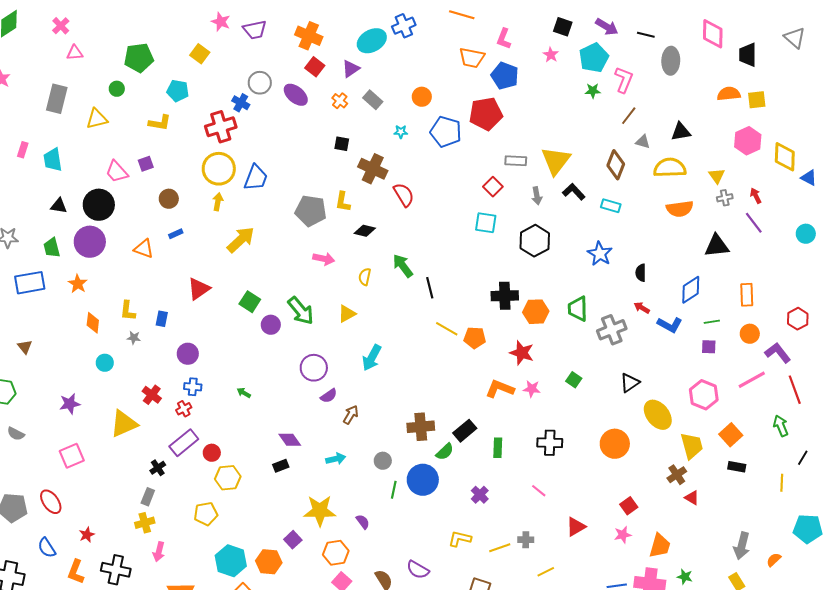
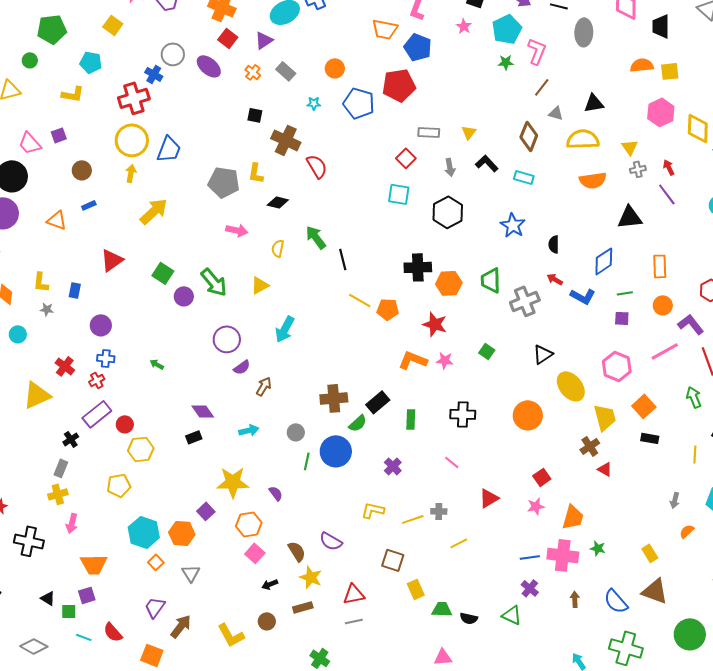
yellow triangle: (556, 161) -> (469, 132), size x0.5
gray arrow: (742, 546) -> (675, 500), moved, size x0.6

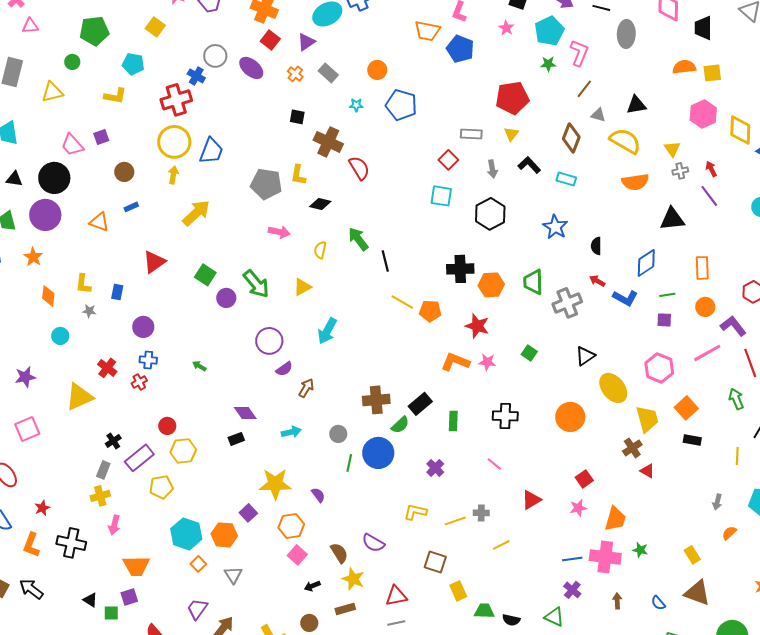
red pentagon: (399, 85) -> (512, 98), moved
yellow semicircle: (583, 139) -> (625, 141), turned 32
purple rectangle: (97, 414) -> (139, 458), moved
blue semicircle: (616, 601) -> (658, 603), size x0.6

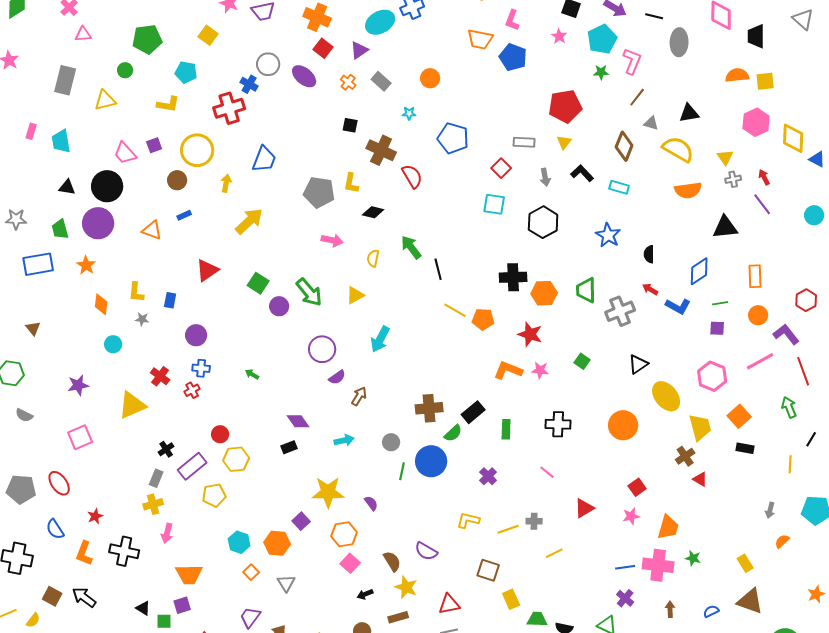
blue pentagon: (401, 105) -> (453, 138), moved
yellow circle: (174, 142) -> (197, 150), moved
cyan hexagon: (186, 534) -> (239, 542), size x0.7
blue semicircle: (658, 603) -> (711, 611), turned 105

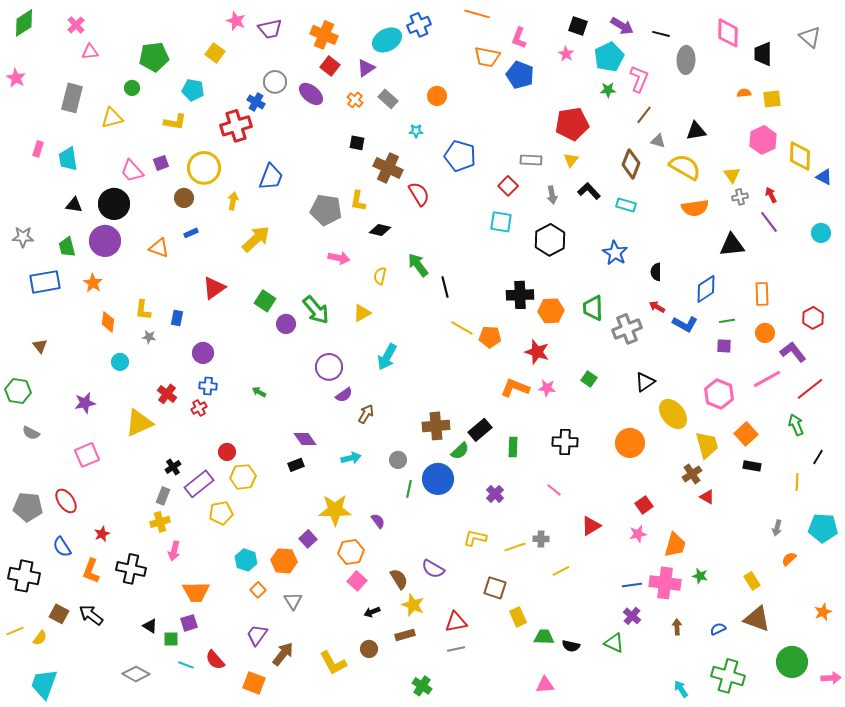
orange semicircle: (737, 75) -> (744, 93), size x0.6
red line: (803, 371) -> (810, 389), turned 72

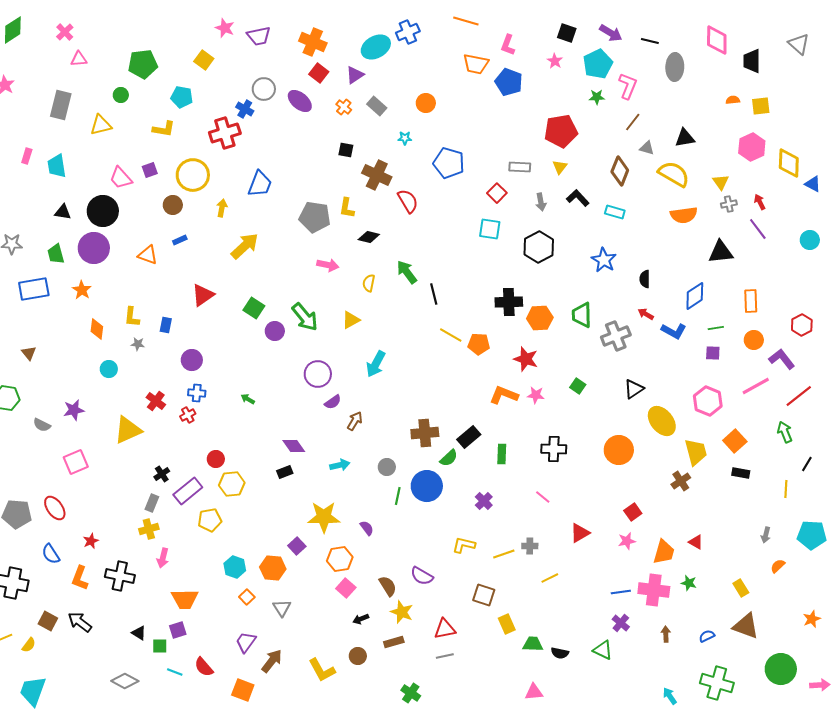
gray semicircle: (31, 433) -> (42, 425), moved
red triangle: (707, 497) -> (696, 542), moved

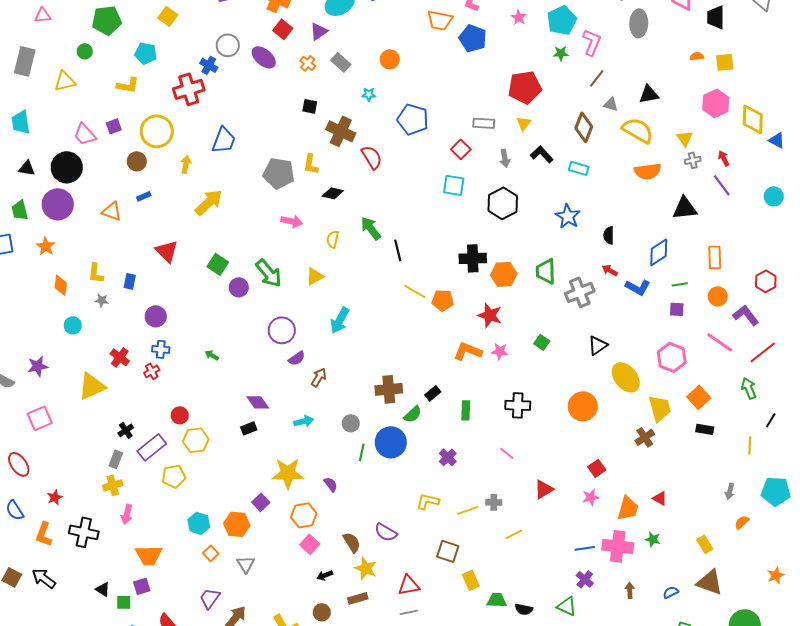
red triangle: (203, 295) -> (167, 251), turned -40
pink line: (756, 386) -> (720, 342), turned 64
black rectangle: (469, 437) -> (433, 393), size x0.7

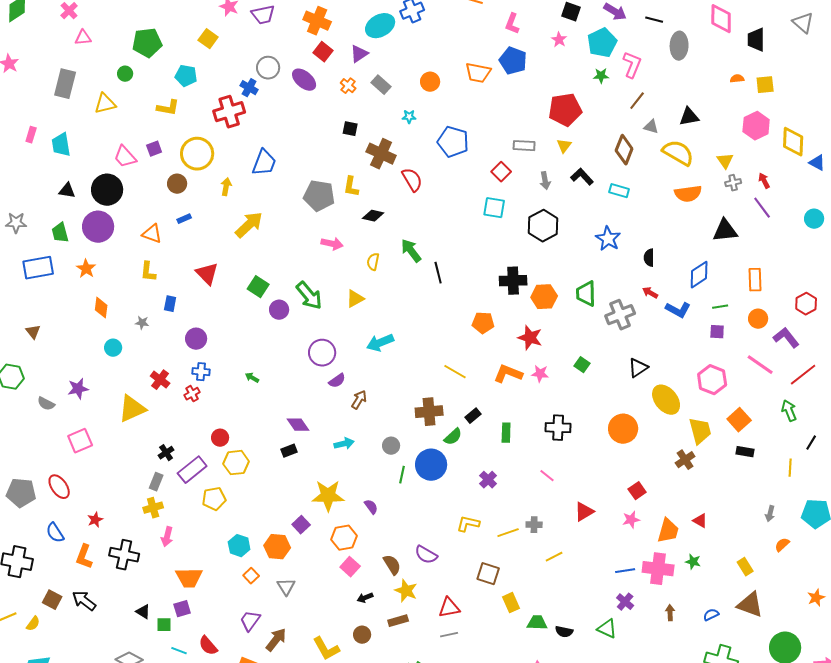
orange trapezoid: (440, 20) -> (478, 73), moved
yellow L-shape: (96, 273) -> (148, 272), moved
yellow line: (415, 291) -> (455, 372), moved
cyan arrow: (340, 320) -> (380, 343), turned 40

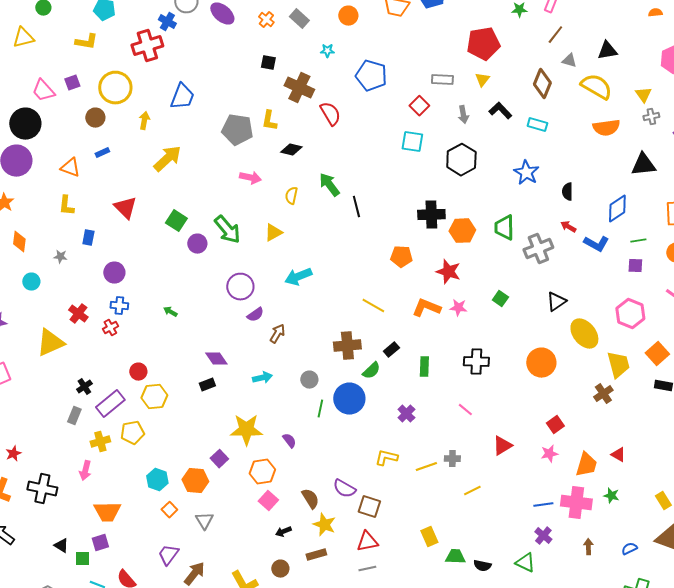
yellow cross: (153, 508) -> (100, 442), moved
brown square: (488, 574) -> (369, 507), moved

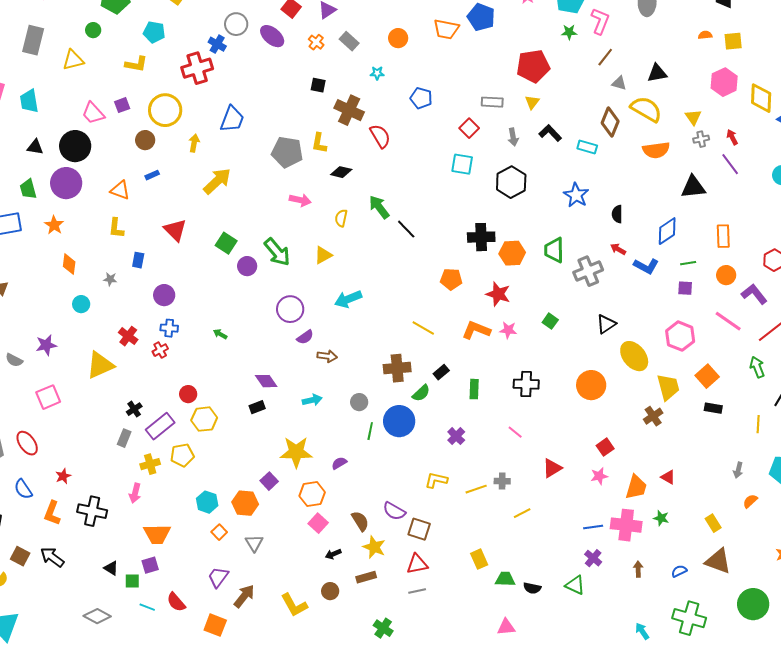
blue pentagon: (371, 76) -> (421, 98), size x0.7
brown diamond: (542, 84) -> (610, 122), moved
black line: (356, 207) -> (406, 229), turned -30
brown arrow: (277, 334) -> (327, 356), turned 66
purple semicircle: (289, 441) -> (339, 463), turned -84

